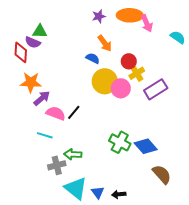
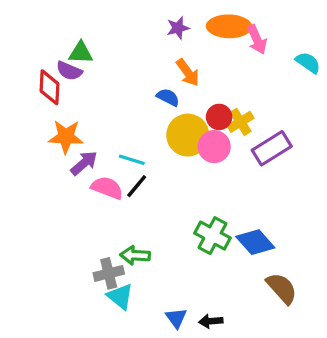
red circle: (129, 61) -> (219, 117), moved
cyan line: (45, 135) -> (132, 160), moved
cyan triangle: (76, 188) -> (120, 296), moved, size x0.7

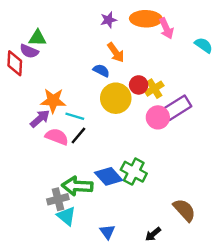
orange star: (66, 137) -> (53, 101), moved
pink circle: (214, 147) -> (158, 117), moved
blue diamond: (255, 242) -> (109, 176), moved
green arrow: (135, 255) -> (77, 186), size x1.4
black arrow: (211, 321) -> (153, 234), moved, turned -35

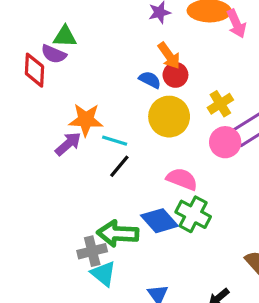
red circle: (139, 85) -> (175, 75), moved
pink semicircle: (57, 137) -> (182, 179), moved

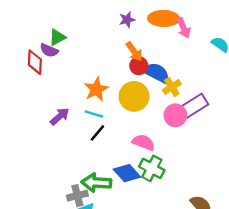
green triangle: (65, 36) -> (57, 37), turned -30
blue semicircle: (150, 80) -> (156, 73), moved, size x1.6
orange star: (86, 120) -> (96, 89), moved, turned -30

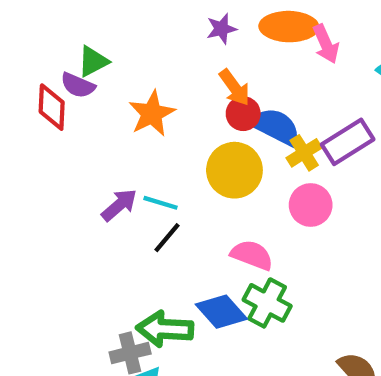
orange star: (96, 89) -> (152, 114), moved
purple rectangle: (194, 106) -> (348, 142), moved
purple arrow: (60, 116) -> (119, 205), moved

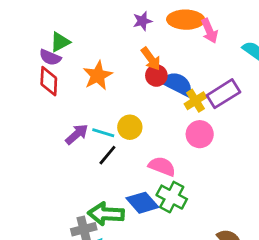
red diamond: (52, 107) -> (49, 81), moved
yellow circle: (234, 170) -> (130, 127), moved, size x0.7

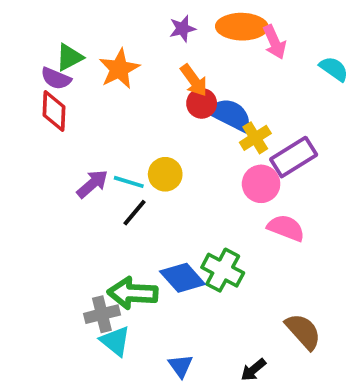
orange star: (98, 76) -> (119, 69), moved
purple rectangle: (223, 94) -> (294, 157), moved
pink semicircle: (162, 166) -> (286, 228), moved

